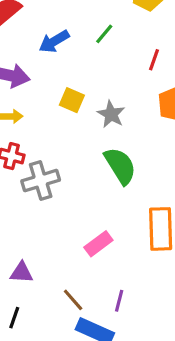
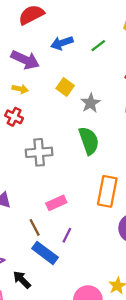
gray cross: (41, 181) -> (39, 152), moved
pink rectangle: (98, 244) -> (56, 203), moved

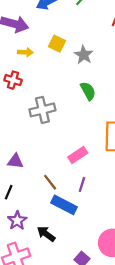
yellow arrow: (20, 89) -> (25, 52), moved
green semicircle: (89, 141) -> (88, 91), size x0.7
pink rectangle: (56, 203) -> (78, 155), moved

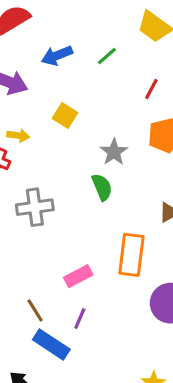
yellow arrow: (25, 52) -> (18, 136), moved
gray star: (84, 55) -> (114, 152), moved

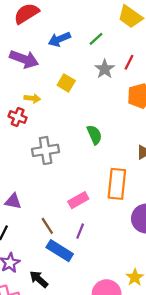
gray star: (114, 152) -> (105, 69), moved

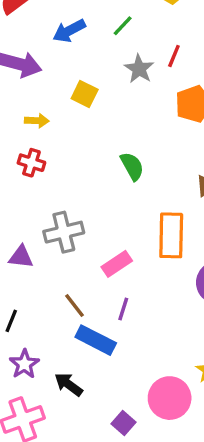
red cross: (18, 117) -> (31, 163), moved
gray cross: (46, 150) -> (64, 232), moved
purple triangle: (13, 201) -> (21, 257), moved

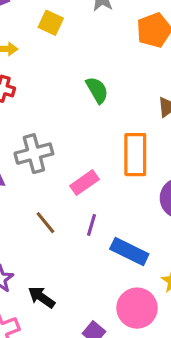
blue rectangle: (96, 340) -> (129, 251), moved

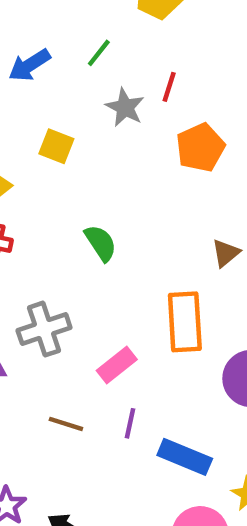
green semicircle: (97, 90) -> (101, 243), moved
brown line: (45, 223) -> (66, 424), turned -30

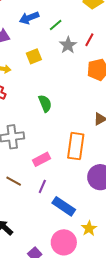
green line: (99, 53) -> (56, 25), moved
yellow square: (56, 146) -> (34, 56), turned 35

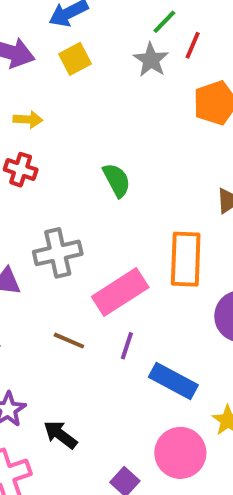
green line: (56, 25) -> (164, 22), moved
yellow square: (34, 56) -> (75, 59), moved
pink rectangle: (42, 159) -> (120, 292), size x1.5

